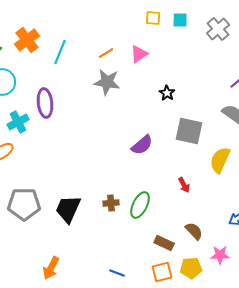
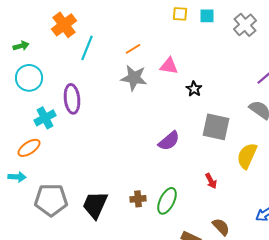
orange cross: (27, 40) -> (64, 25), moved
pink triangle: (139, 54) -> (169, 66), moved, turned 42

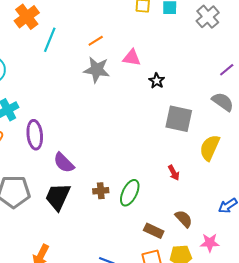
purple ellipse: (72, 99) -> (35, 135), moved
purple semicircle: (169, 141) -> (64, 163), moved, turned 85

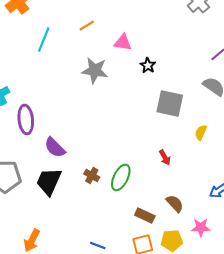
cyan line: (50, 40) -> (44, 39), moved
gray star: (97, 70) -> (95, 70), moved
yellow semicircle: (210, 148) -> (201, 132), size x0.6
brown cross: (101, 191) -> (92, 175), turned 35

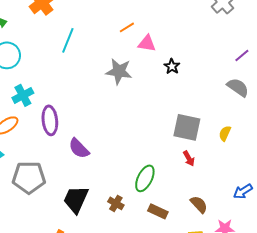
orange line: (87, 25) -> (127, 27), moved
gray square: (170, 103) -> (187, 127), moved
brown cross: (92, 175) -> (116, 203), moved
black trapezoid: (49, 181) -> (76, 199), moved
brown rectangle: (145, 215) -> (158, 211), moved

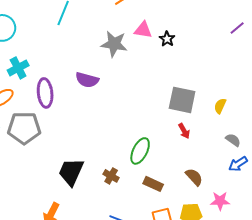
pink triangle: (147, 43) -> (143, 30), moved
gray semicircle: (238, 87) -> (233, 140), moved, size x0.7
purple semicircle: (79, 148) -> (87, 80), moved, turned -30
gray pentagon: (29, 177) -> (24, 128), moved

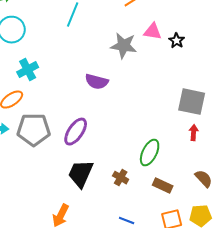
purple ellipse: (45, 93) -> (76, 132), moved, turned 40
red arrow: (184, 131) -> (194, 133), turned -147

